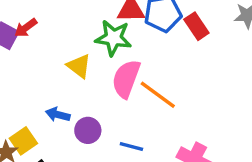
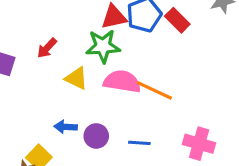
red arrow: (26, 28) -> (47, 48), moved
pink semicircle: (126, 79) -> (122, 82), turned 90

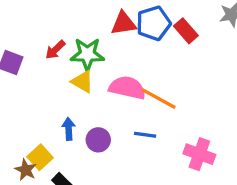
green star: (103, 46) -> (87, 54), moved
blue arrow: (66, 127) -> (69, 129), turned 80
blue line: (139, 143) -> (145, 135), moved

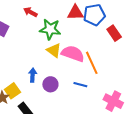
red rectangle: (186, 31) -> (114, 33), moved
red arrow: (55, 50) -> (30, 12), moved, turned 64
yellow triangle: (82, 82) -> (54, 50), moved
orange line: (159, 99) -> (92, 63), turned 30

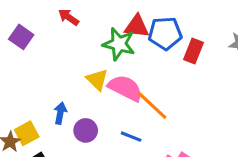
green star: (50, 29) -> (119, 44), moved
red rectangle: (114, 33) -> (193, 51), moved, turned 49
orange line: (92, 63) -> (152, 106), turned -30

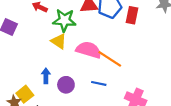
green star: (119, 44) -> (64, 20), moved
yellow triangle: (97, 80) -> (59, 41), moved

